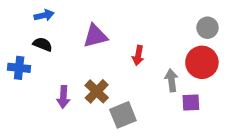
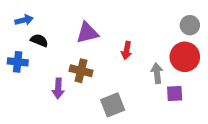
blue arrow: (44, 15) -> (24, 20), moved
brown cross: (97, 91) -> (81, 71), moved, turned -30

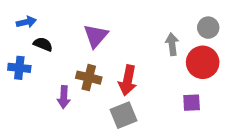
purple triangle: (87, 33) -> (96, 36), turned -35
red arrow: (127, 50) -> (128, 80), moved, size x1.5
gray arrow: (157, 73) -> (172, 44), moved

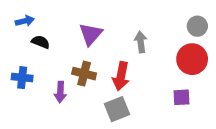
gray arrow: (172, 44) -> (141, 42), moved
blue cross: (19, 68) -> (22, 78), moved

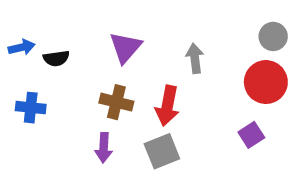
blue arrow: (25, 21) -> (22, 47), moved
black semicircle: (41, 42) -> (56, 58), turned 150
purple arrow: (60, 92) -> (104, 148), moved
purple square: (182, 97) -> (251, 135), turned -30

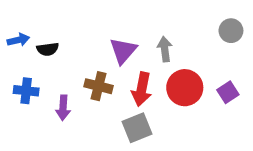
purple triangle: (125, 47) -> (123, 51), moved
red circle: (266, 82) -> (185, 88), moved
purple square: (251, 135) -> (228, 92), moved
purple arrow: (104, 148) -> (63, 108), moved

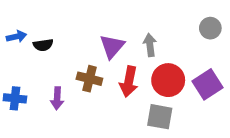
blue cross: (26, 91) -> (15, 98), moved
purple square: (228, 92) -> (208, 84), size x1.5
gray square: (137, 128) -> (160, 117), moved, turned 32

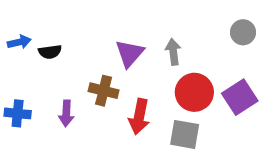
red arrow: (129, 82) -> (139, 117), moved

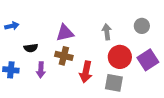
gray circle: (243, 32) -> (142, 26), moved
black semicircle: (50, 52) -> (31, 48), moved
purple triangle: (129, 53) -> (65, 33), moved, turned 36

